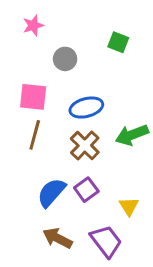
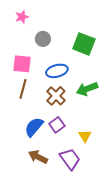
green square: (118, 42) -> (84, 44), moved, size x1.6

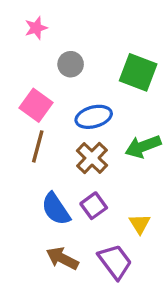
pink square: (22, 64) -> (36, 105), turned 30
blue semicircle: (34, 127) -> (56, 209), turned -75

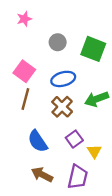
gray circle: (71, 64) -> (58, 42), moved
purple square: (94, 206) -> (74, 139), moved
purple trapezoid: (115, 262) -> (78, 177), turned 50

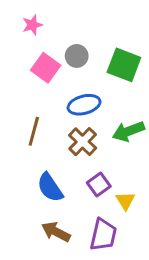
pink square: (24, 71) -> (46, 68), moved

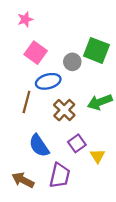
gray circle: (77, 56) -> (72, 62), moved
blue ellipse: (84, 105) -> (48, 81), moved
brown arrow: (56, 232) -> (23, 180), moved
purple trapezoid: (103, 235) -> (60, 175), moved

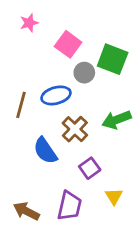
pink square: (36, 53) -> (68, 44), moved
brown line: (26, 102) -> (21, 105), moved
blue semicircle: (39, 146) -> (45, 151), moved
yellow triangle: (98, 156) -> (114, 196), moved

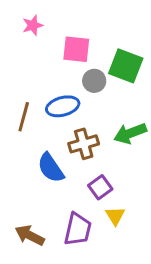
pink square: (68, 44) -> (76, 49), turned -30
brown cross: (75, 129) -> (84, 144), turned 30
yellow triangle: (114, 196) -> (115, 216), moved

